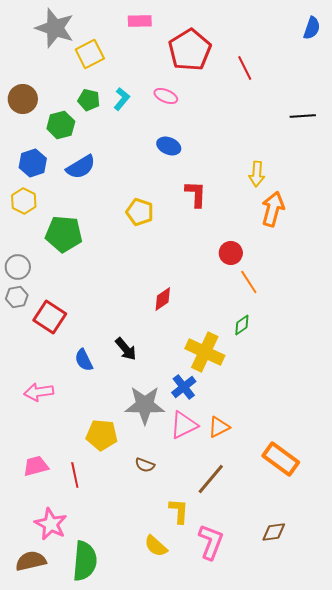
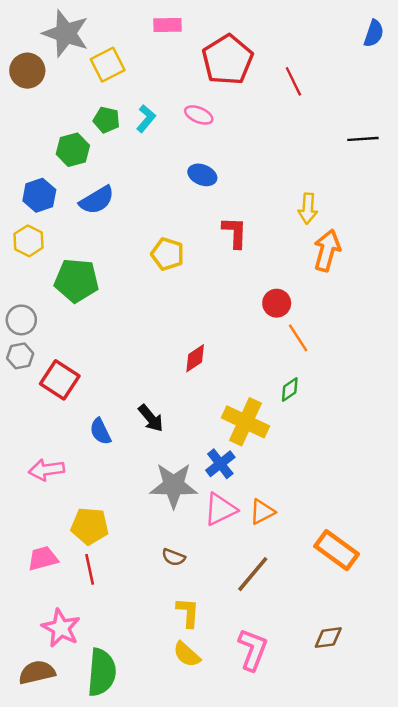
brown circle: (23, 99) -> (27, 71), moved
yellow pentagon: (102, 435) -> (90, 526), moved
yellow L-shape: (179, 511) -> (188, 612), moved

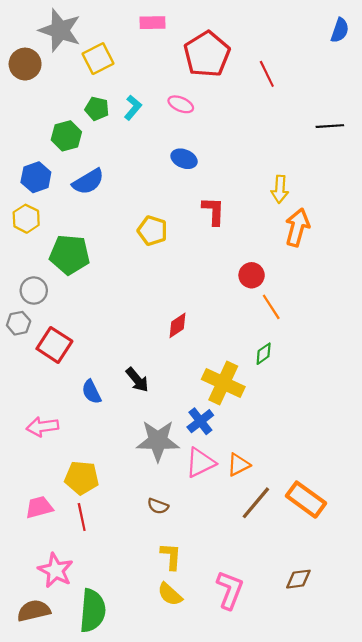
gray circle: (21, 320) -> (34, 291), moved
brown line: (253, 574) -> (256, 503), moved

